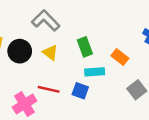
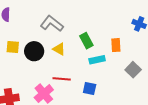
orange rectangle: (120, 57) -> (116, 45), turned 56
blue square: (80, 91) -> (90, 89), moved

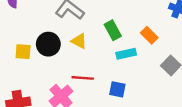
orange rectangle: (116, 45) -> (149, 35), turned -40
yellow square: (13, 47) -> (23, 52), moved

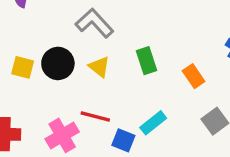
cyan rectangle: (126, 54) -> (153, 123), moved, turned -36
blue square: (117, 89) -> (123, 140), moved

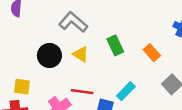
yellow square: (23, 67) -> (22, 87), moved

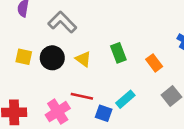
gray L-shape: (73, 22) -> (62, 22), moved
yellow square: (22, 87) -> (24, 57), moved

